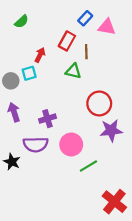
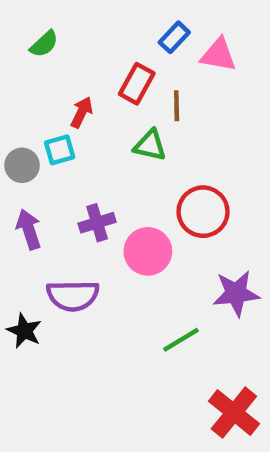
purple cross: (47, 119) -> (97, 223), moved
purple star: (111, 130) -> (236, 293), moved
pink circle: (71, 144) -> (148, 251), moved

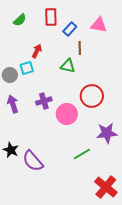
blue rectangle: (174, 37) -> (70, 29), moved
red rectangle: (137, 84) -> (51, 17), moved, turned -30
purple semicircle: (73, 296) -> (33, 161), moved, turned 50

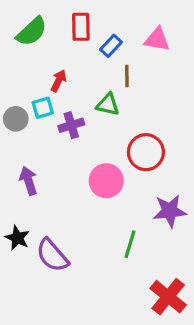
green semicircle: (20, 20) -> (32, 32), size x1.5
purple cross: (44, 101) -> (71, 125), moved
purple arrow: (13, 104) -> (28, 181), moved
green line: (82, 154) -> (130, 244), turned -42

